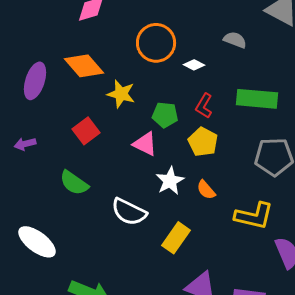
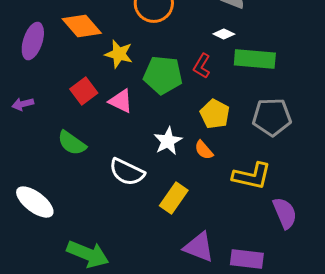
white diamond: (194, 65) -> (224, 34), moved
green pentagon: (165, 115) -> (163, 75), size x1.5
yellow pentagon: (203, 142) -> (215, 114), moved
pink triangle: (145, 144) -> (121, 101), moved

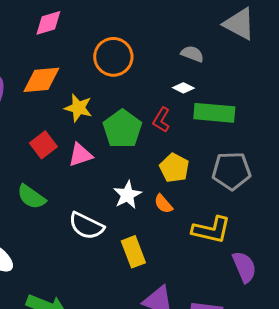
orange diamond: (82, 26) -> (41, 80), turned -54
green pentagon: (163, 75) -> (122, 129), turned 30
pink triangle: (121, 101) -> (80, 155), turned -44
yellow rectangle: (174, 198) -> (133, 252), turned -56

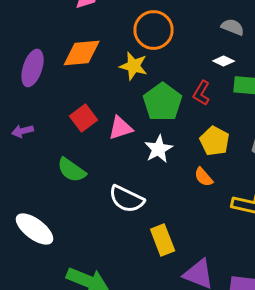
yellow star: (78, 108) -> (134, 66), moved
white star: (127, 195) -> (159, 149), moved
yellow rectangle: (133, 252) -> (163, 240), moved

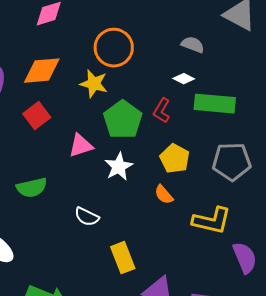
red square: (84, 118) -> (37, 116), moved
green semicircle: (72, 170) -> (32, 188), turned -48
white semicircle: (127, 199) -> (87, 217), size x0.7

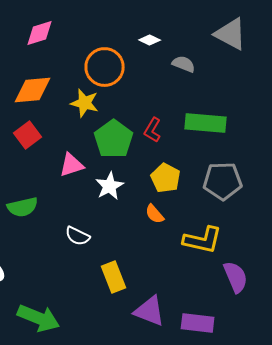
white diamond: (184, 79) -> (150, 40), moved

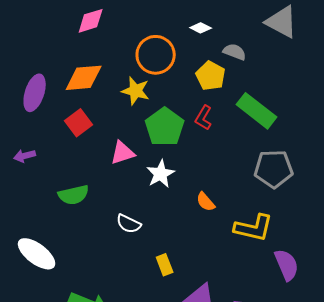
green rectangle: (206, 123) -> (257, 111), turned 33
yellow pentagon: (166, 178) -> (211, 76), moved
yellow rectangle: (114, 277) -> (165, 265), size x0.7

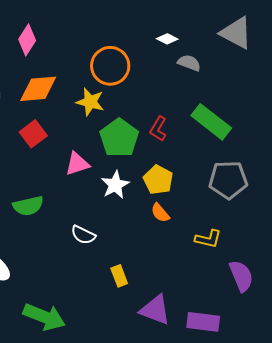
pink diamond: (91, 21) -> (27, 40), moved, turned -40
white diamond: (201, 28) -> (167, 39), moved
yellow pentagon: (211, 76) -> (158, 180), moved
yellow L-shape: (254, 228) -> (208, 239), size x0.7

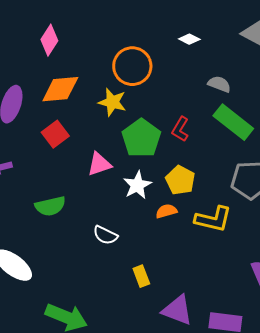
gray semicircle: (189, 63) -> (219, 84), moved
orange semicircle: (160, 213) -> (166, 211), moved, turned 115
yellow L-shape: (208, 239) -> (213, 219), moved, size x1.4

